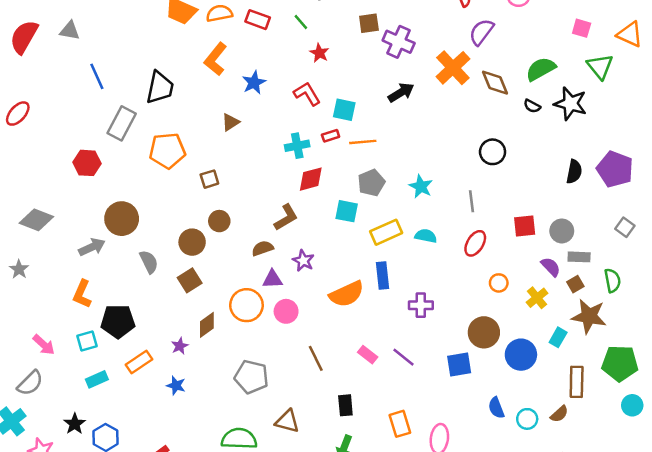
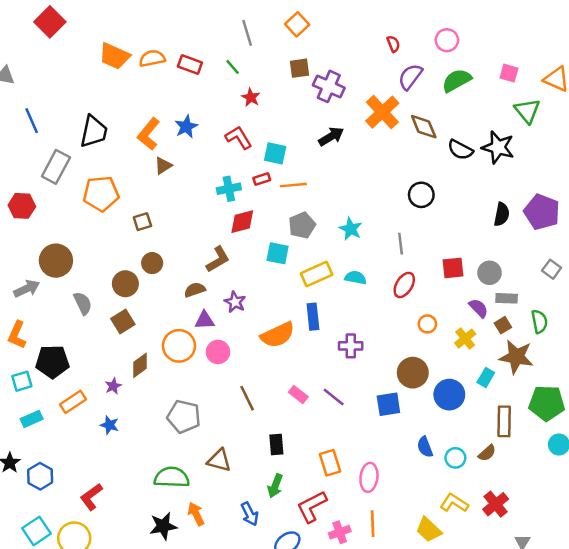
orange L-shape: (216, 59) -> (149, 134), moved
green semicircle: (541, 69) -> (457, 80), moved
black semicircle: (532, 106) -> (460, 150), size x1.5

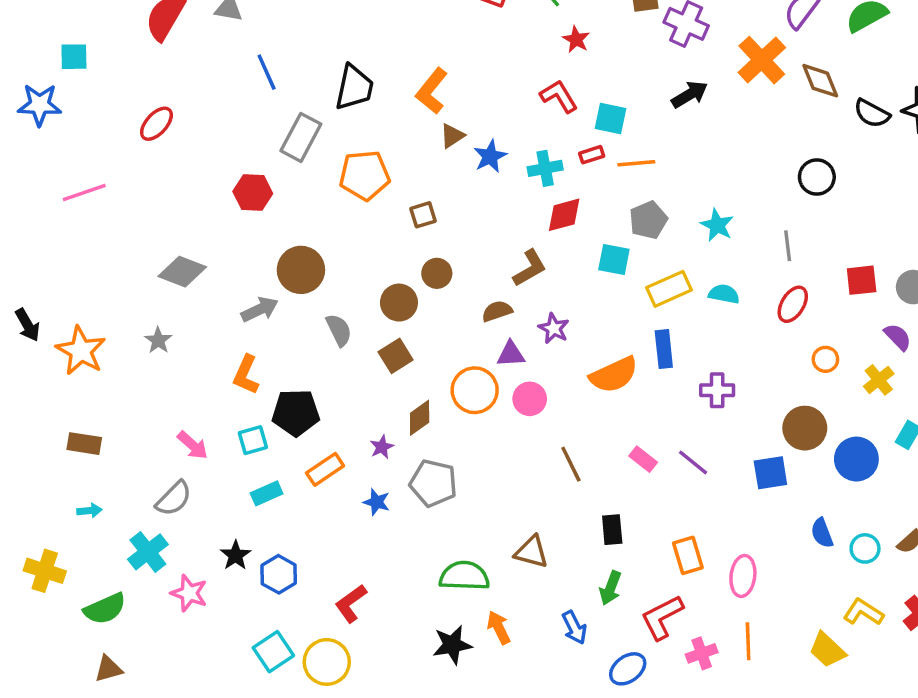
blue star: (186, 127) -> (490, 156), moved
gray pentagon: (184, 416) -> (433, 483), moved

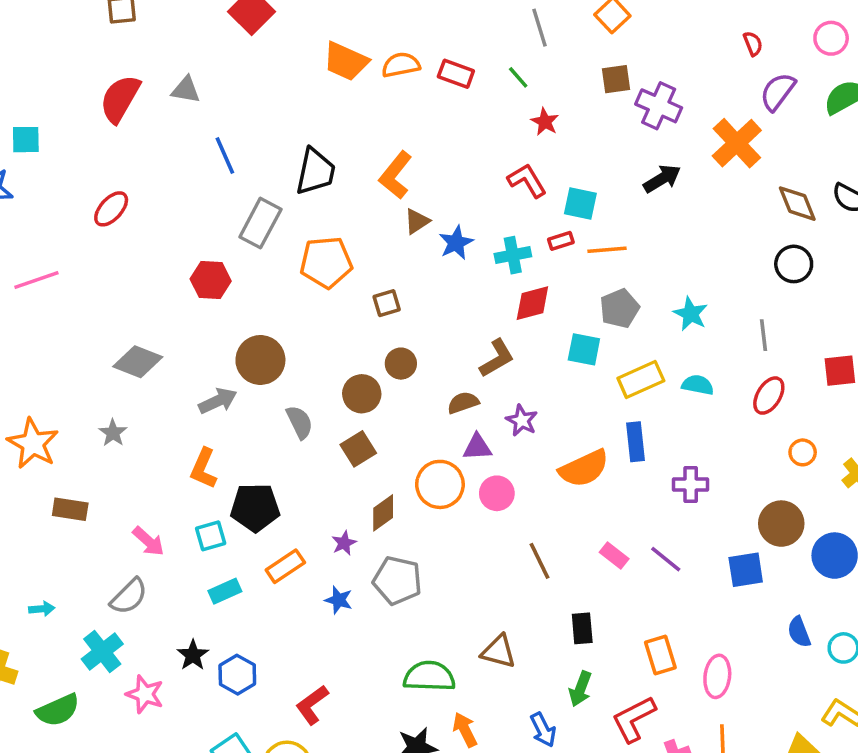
brown diamond: (820, 81) -> (797, 204), moved
brown rectangle: (84, 444) -> (70, 509), moved

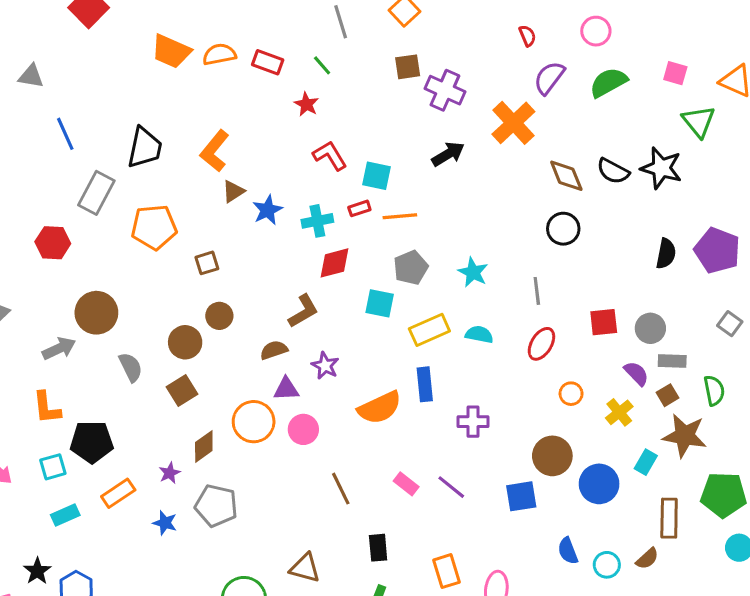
red star: (545, 122) -> (306, 104), moved
orange L-shape: (204, 468) -> (47, 408), turned -30

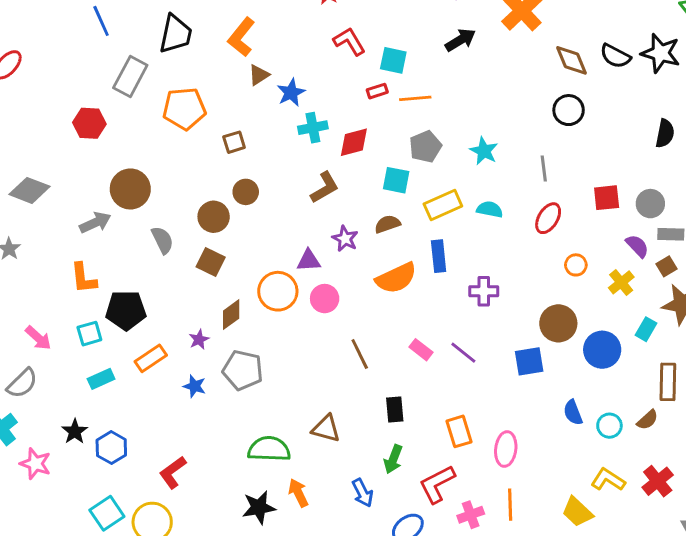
cyan cross: (317, 221) -> (313, 128), moved
brown semicircle: (274, 350) -> (387, 224), moved
brown square: (182, 391) -> (211, 262), turned -32

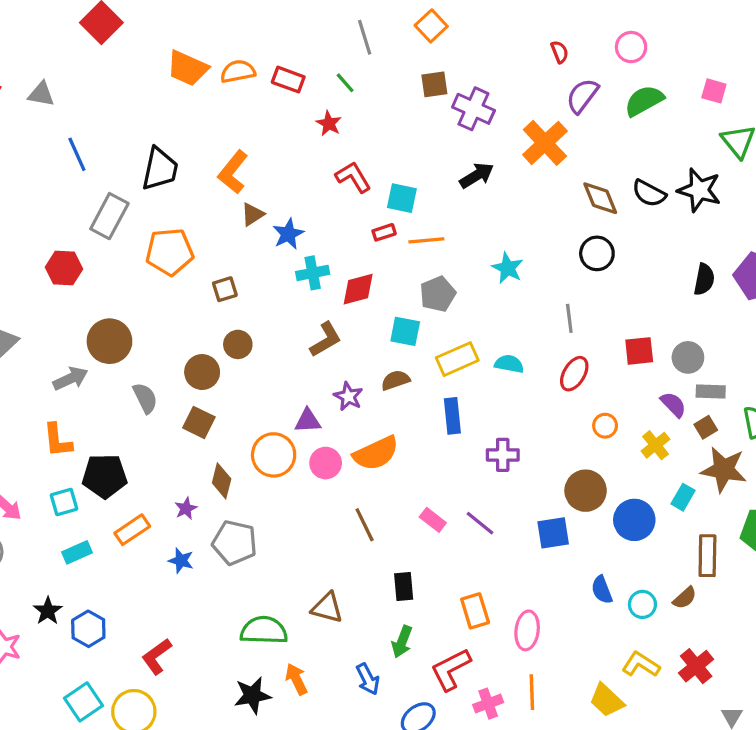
cyan star: (484, 151) -> (508, 268), moved
orange semicircle: (396, 278) -> (376, 453), moved
brown diamond: (231, 315) -> (222, 481), turned -40

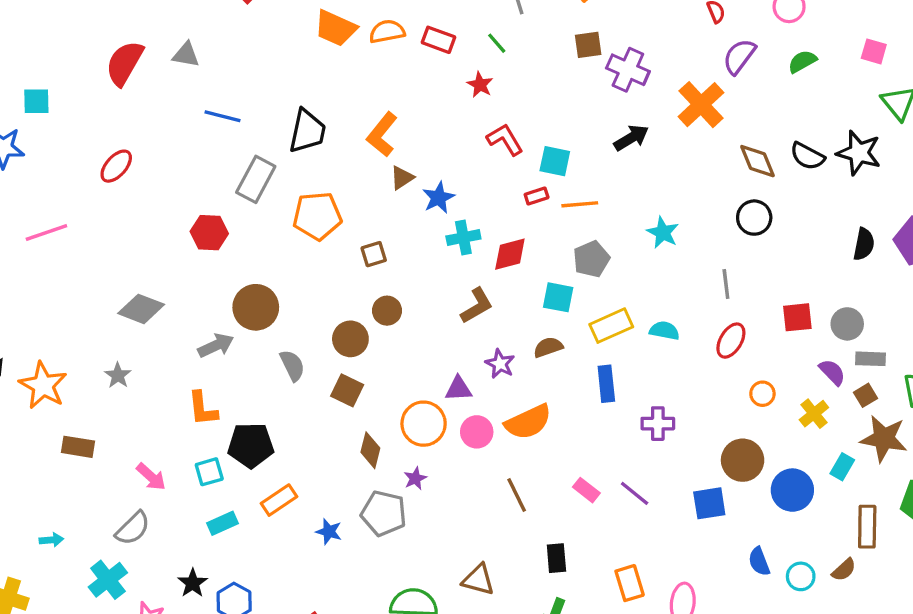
green semicircle: (644, 101) -> (802, 61), size x0.7
blue line: (77, 154) -> (223, 116), turned -52
purple star: (186, 509) -> (415, 478), moved

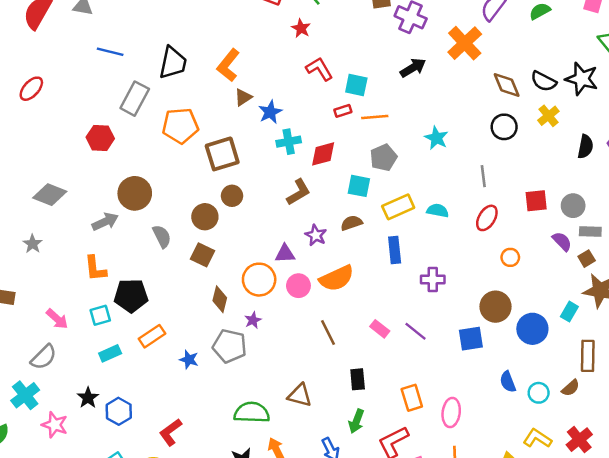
brown square: (374, 254) -> (222, 154), size x1.8
yellow cross: (814, 414) -> (548, 116), moved

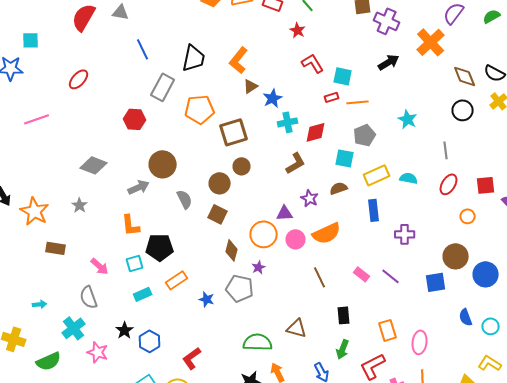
blue line: (110, 52) -> (143, 49), turned 50
red square: (536, 201) -> (486, 185), moved
gray semicircle: (44, 357) -> (89, 297), turned 115

